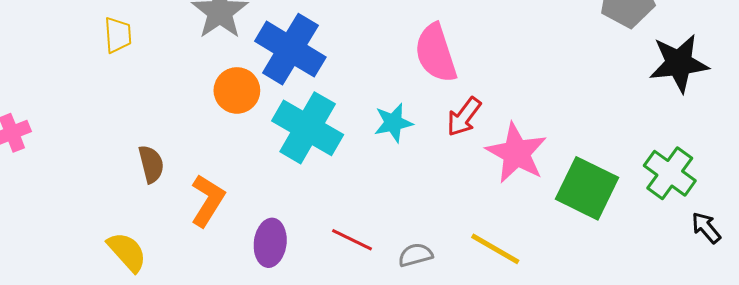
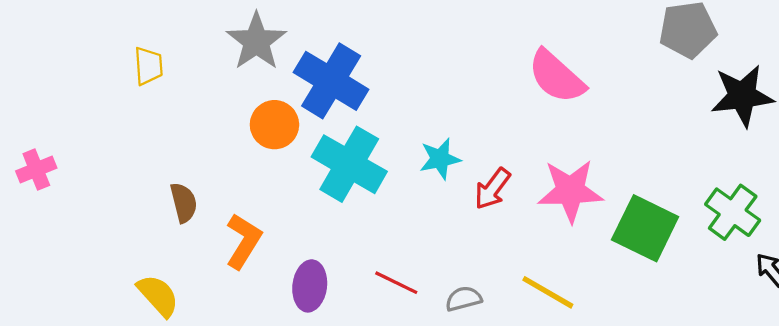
pink semicircle: (436, 53) -> (556, 77), moved, turned -30
red arrow: (464, 117) -> (492, 189), moved
pink star: (516, 153) -> (570, 191), turned -30

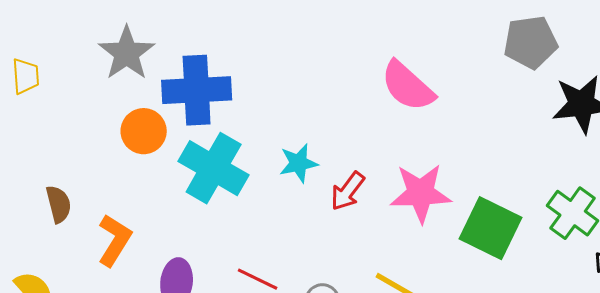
blue cross: (331, 81) -> (197, 90), turned -34

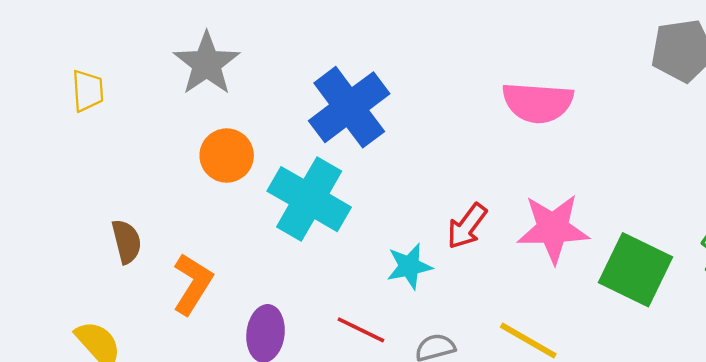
pink semicircle: (408, 86) -> (538, 102), turned -38
blue cross: (197, 90) -> (349, 107), moved, turned -34
cyan star: (299, 163) -> (409, 266), moved

